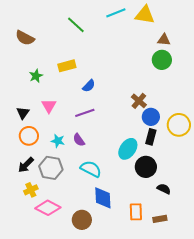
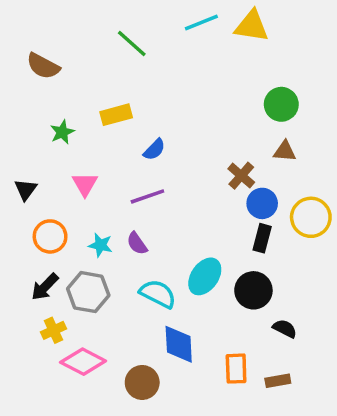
brown triangle: (164, 40) -> (285, 151), moved
black triangle: (23, 113) -> (26, 190), moved
cyan ellipse: (128, 149) -> (205, 276), moved

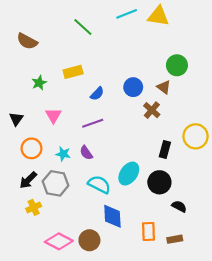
brown triangle: (285, 151) -> (164, 87), moved, turned 32
blue circle: (262, 203) -> (133, 87), moved
pink diamond: (83, 362) -> (59, 241), moved

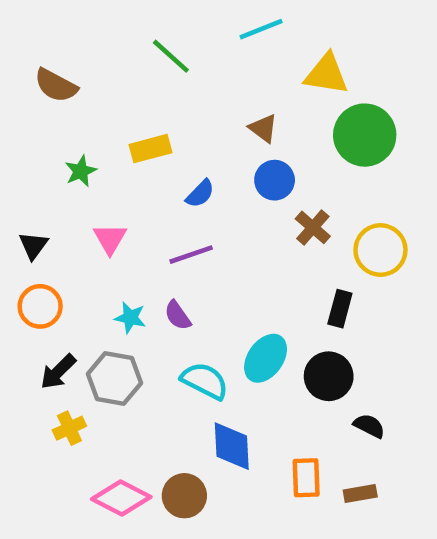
yellow triangle: (158, 16) -> (326, 74), moved
green circle: (177, 65) -> (365, 135), size x1.4
brown triangle: (164, 87) -> (263, 128), moved
yellow circle: (196, 136) -> (380, 250), moved
orange circle: (31, 148) -> (40, 306), moved

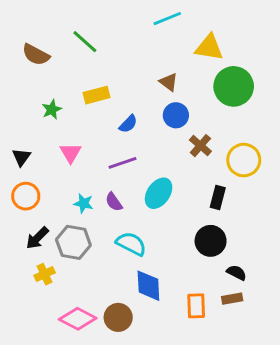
green line: (171, 56) -> (85, 42), moved
cyan ellipse: (266, 358) -> (159, 193), moved
brown rectangle: (360, 493) -> (232, 299), moved

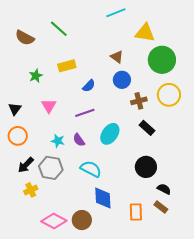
brown cross: (200, 146) -> (139, 101), turned 35
yellow circle: (244, 160) -> (169, 95), moved
black rectangle: (218, 198) -> (147, 128), moved, turned -63
brown rectangle: (232, 299) -> (161, 207), turned 48

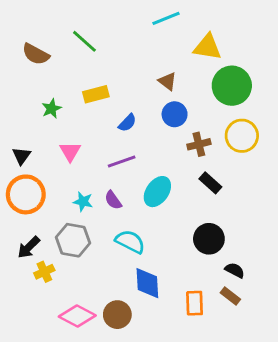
orange circle: (18, 136) -> (26, 194), size x1.4
black arrow: (26, 165) -> (29, 247), moved

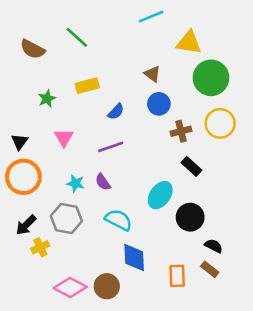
cyan ellipse: (157, 192) -> (160, 195), moved

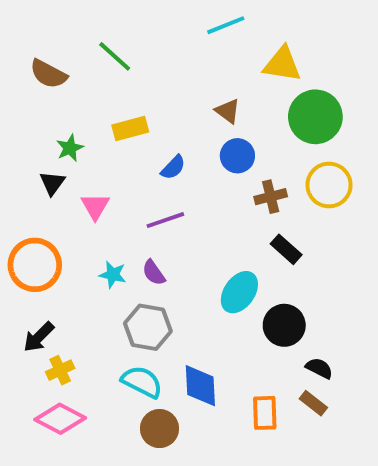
black triangle: (19, 142) -> (52, 183), moved
gray hexagon: (66, 218) -> (148, 327), moved
cyan semicircle: (119, 220) -> (142, 382), moved
pink diamond: (70, 288) -> (60, 419), moved

